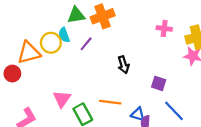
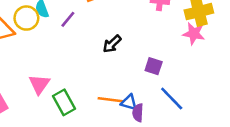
black arrow: (123, 65) -> (112, 44), turned 63
orange line: (110, 102) -> (111, 100), moved

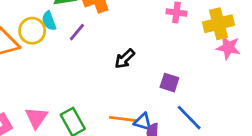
pink star: (194, 34) -> (228, 48), moved
pink triangle: (39, 84) -> (36, 118), moved

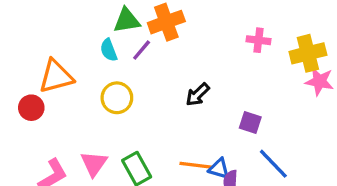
yellow circle: (32, 31) -> (117, 98), moved
purple line: (77, 32) -> (142, 50), moved

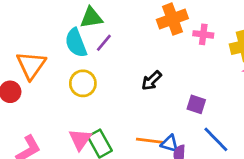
orange cross: (166, 22) -> (172, 19), moved
cyan semicircle: (109, 50) -> (76, 43), size x1.5
orange triangle: (56, 76) -> (31, 65), turned -40
pink triangle: (94, 164) -> (80, 139), moved

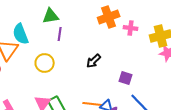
cyan semicircle: (76, 43) -> (21, 34), moved
purple line: (104, 43) -> (60, 34), turned -32

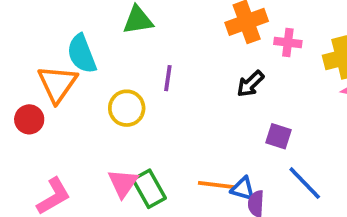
purple line: (60, 34) -> (168, 78), moved
black arrow: (94, 61) -> (250, 84), moved

